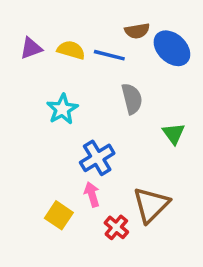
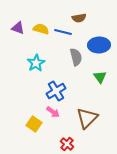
purple triangle: (31, 48) -> (18, 28), turned 40
blue ellipse: (172, 48) -> (99, 45), moved, turned -45
pink arrow: (92, 194) -> (53, 112), turned 144
red cross: (116, 227) -> (67, 144), moved

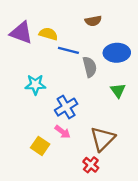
purple triangle: (18, 28) -> (21, 33), size x1.5
blue line: (63, 32) -> (68, 50), moved
cyan star: (36, 63) -> (35, 85), moved, turned 30
red cross: (67, 144) -> (91, 165), moved

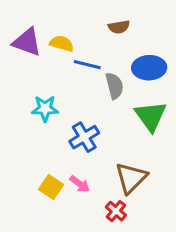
green triangle: (118, 90) -> (151, 116), size x1.6
pink arrow: (63, 132) -> (80, 184), moved

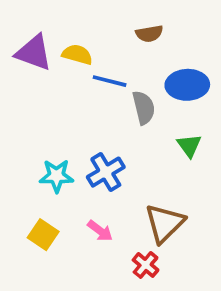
cyan star: (45, 108) -> (56, 176), moved
green triangle: (151, 116) -> (189, 146), size x0.6
yellow square: (51, 187) -> (43, 235), moved

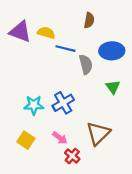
brown semicircle: (149, 34) -> (89, 20), turned -70
red cross: (146, 265) -> (72, 156), moved

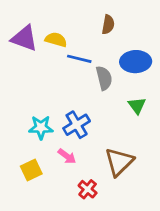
pink arrow: (60, 138) -> (67, 156), moved
yellow square: (26, 140) -> (31, 170), turned 30

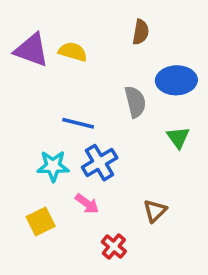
blue line: (79, 59) -> (78, 123), moved
brown triangle: (119, 162) -> (155, 211), size x0.6

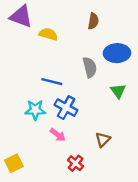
purple triangle: (32, 50) -> (21, 16), moved
blue cross: (100, 163) -> (66, 108), turned -30
yellow square: (41, 221) -> (14, 163), moved

